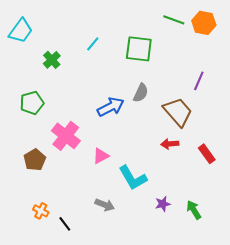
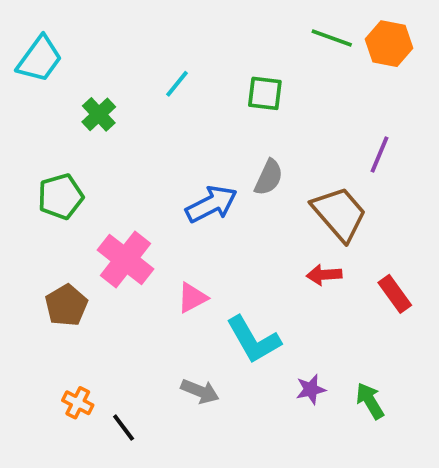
green square: (139, 49) -> (265, 93), size x0.7

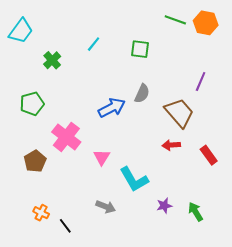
pink triangle: (192, 298) -> (102, 157), turned -30

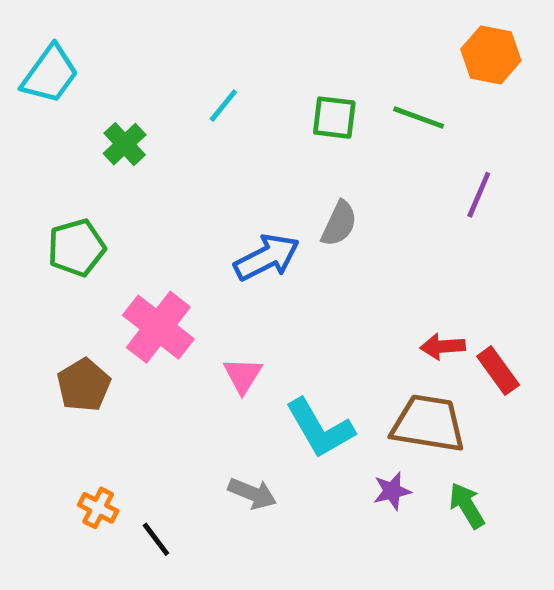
green line: (175, 20) -> (419, 118), moved
brown trapezoid: (179, 113) -> (428, 424), moved, turned -40
red arrow: (171, 145) -> (443, 346), moved

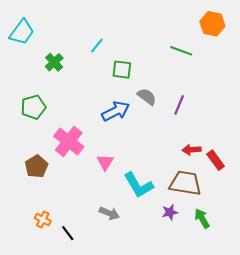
green square: (334, 118) -> (122, 70), moved
purple line: (479, 195) -> (179, 105), moved
gray semicircle: (339, 224) -> (147, 97), turned -78

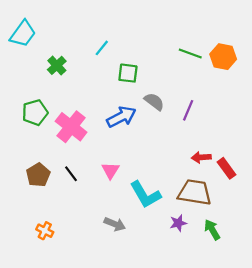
orange hexagon: (212, 24) -> (223, 57), moved
pink cross: (69, 141) -> (71, 127), moved
black line: (68, 233) -> (71, 174), moved

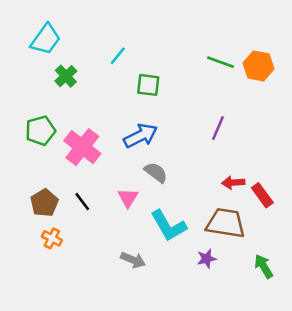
cyan trapezoid: (23, 34) -> (46, 39), moved
gray semicircle: (154, 102) -> (156, 172), moved
green arrow: (212, 230) -> (264, 266), moved
orange cross: (45, 231) -> (52, 238), moved

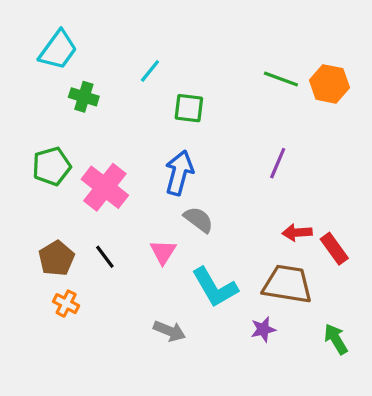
green cross: (66, 76) -> (84, 97), turned -30
blue arrow: (141, 136) -> (179, 173), turned -48

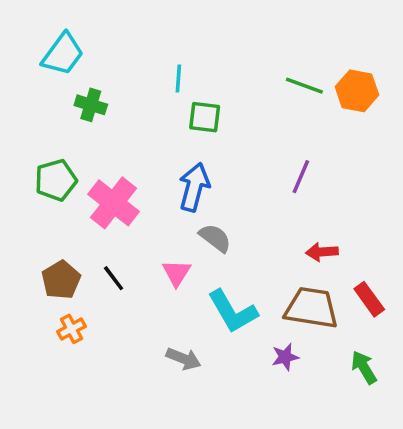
cyan line: (150, 71) -> (178, 79), moved, turned -35
red rectangle: (334, 249) -> (369, 299), moved
orange cross: (66, 304) -> (72, 329), turned 35

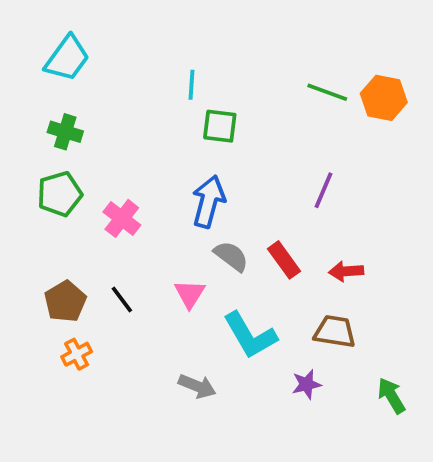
green cross: (91, 105) -> (65, 132), moved
pink cross: (114, 203) -> (122, 218), size x0.7
red rectangle: (369, 299) -> (284, 260), moved
brown trapezoid: (311, 308) -> (335, 332), size x0.7

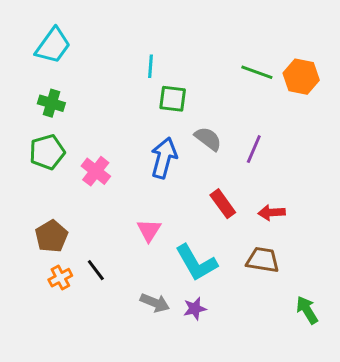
gray semicircle: (231, 256) -> (208, 139), moved
black line: (122, 300) -> (96, 270), moved
purple star: (307, 384) -> (195, 309), moved

